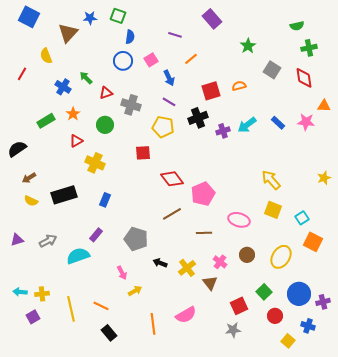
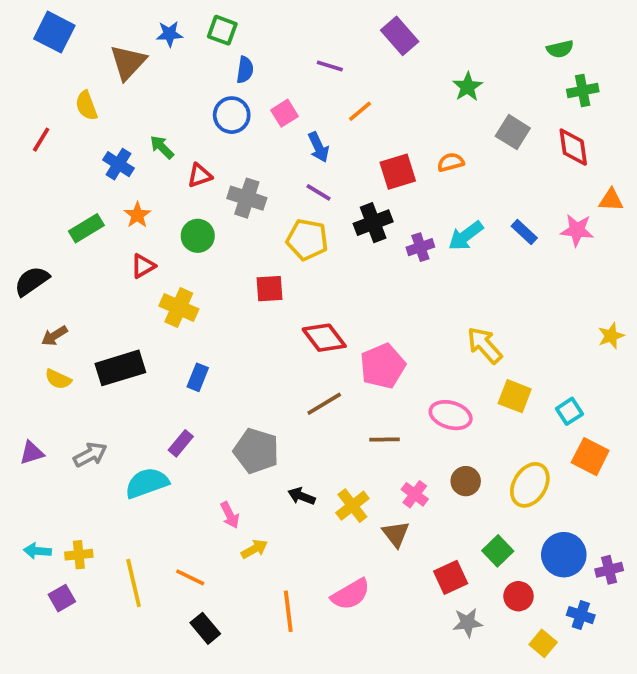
yellow arrow: (271, 180) -> (485, 345), moved
gray star: (233, 330) -> (468, 623), moved

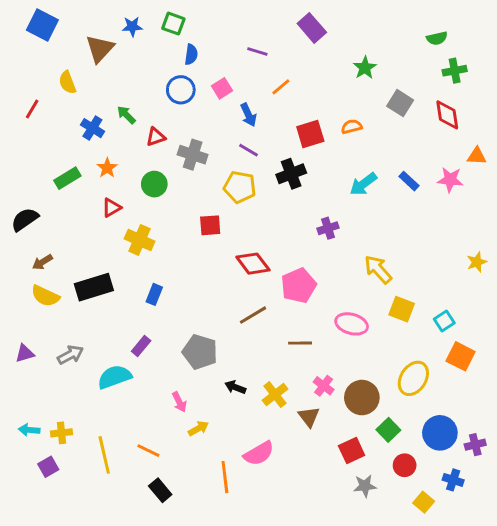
purple cross: (420, 247) -> (328, 228), moved
yellow semicircle: (58, 379) -> (45, 296), size x1.4
brown circle: (466, 481) -> (362, 398), moved, size x1.5
pink semicircle: (351, 594) -> (259, 453), moved

